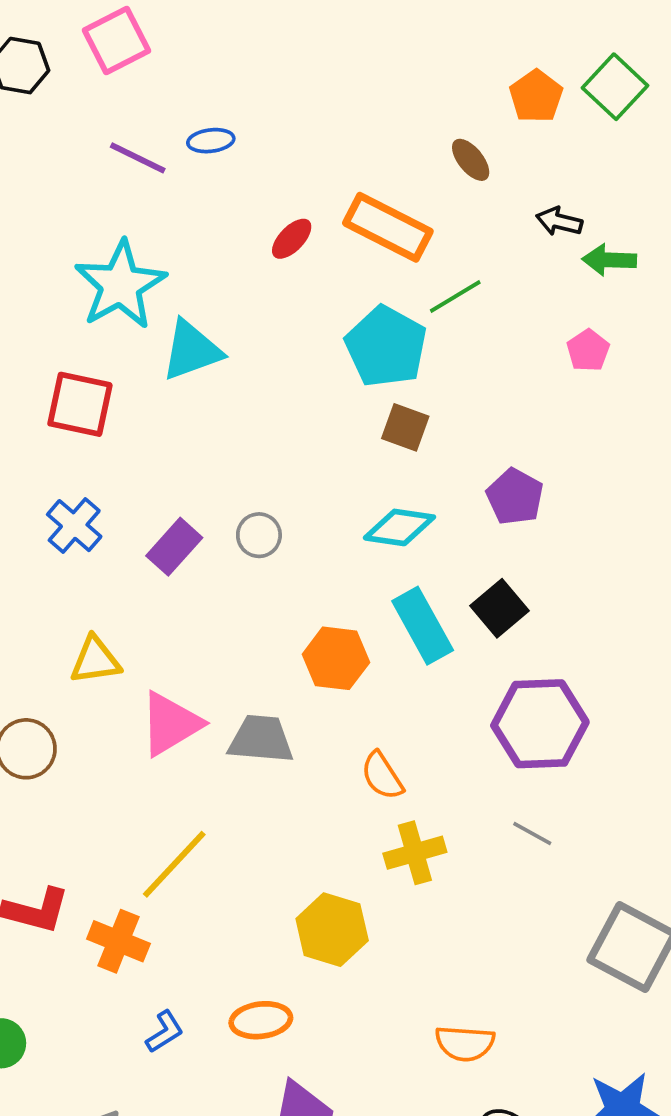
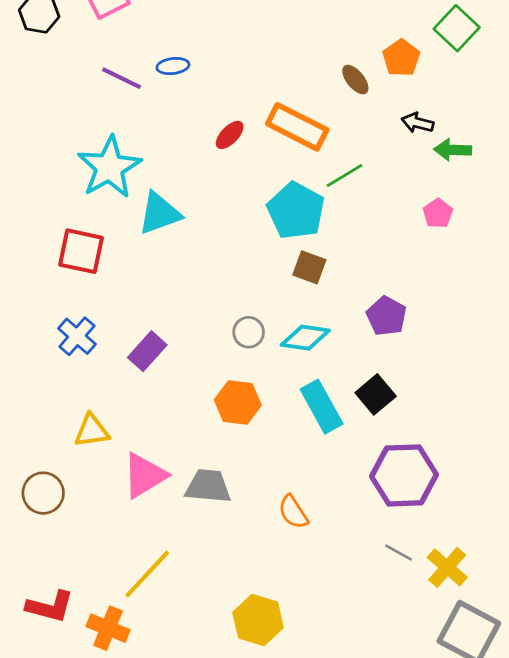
orange pentagon: (536, 96) -> (401, 58), moved
gray circle: (259, 535) -> (249, 332), moved
orange hexagon: (336, 658) -> (238, 402), moved
yellow cross: (415, 853) -> (447, 567), moved, turned -33

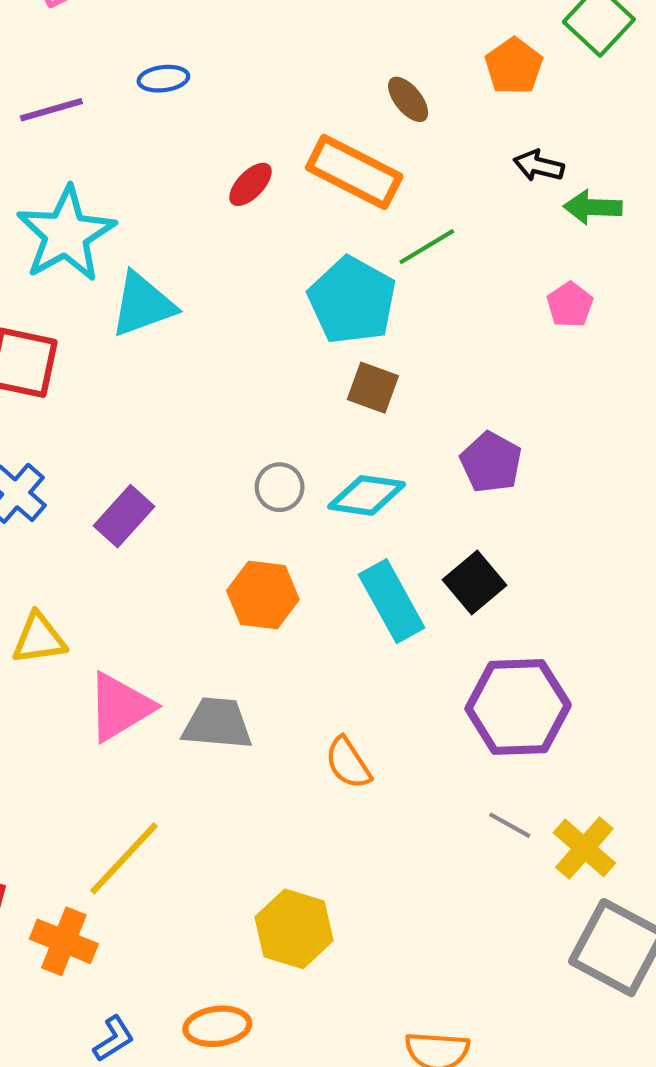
purple line: (122, 78) -> (51, 110), moved, turned -42
brown ellipse: (355, 80) -> (408, 99), moved

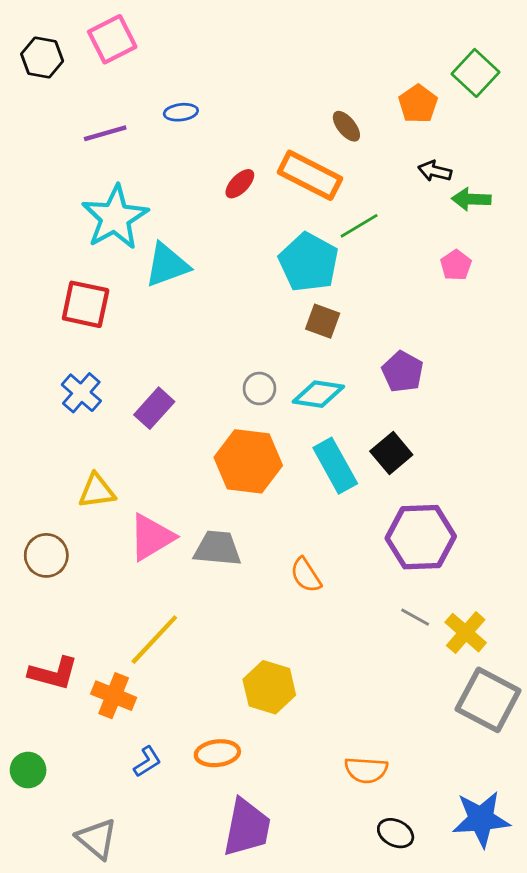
orange hexagon: (263, 595) -> (248, 461), size x1.4

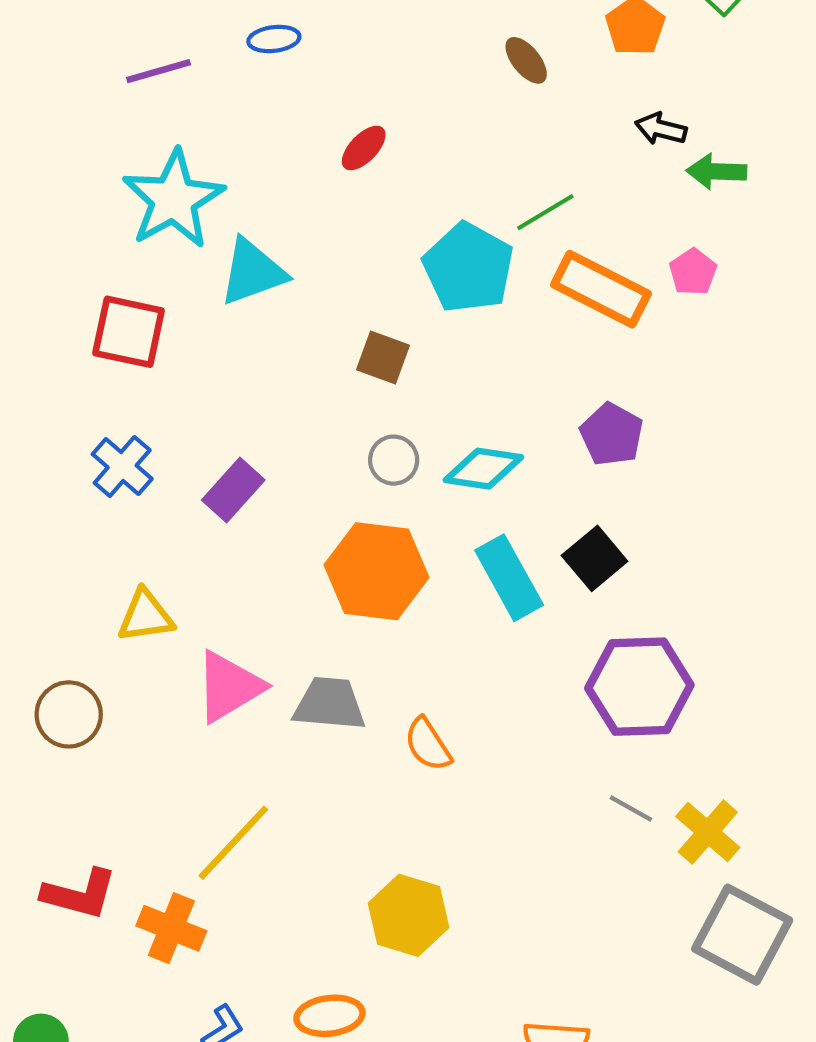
orange rectangle: (310, 175) -> (601, 289), moved
brown square: (323, 321) -> (383, 357), moved
orange semicircle: (306, 575) -> (428, 744), moved

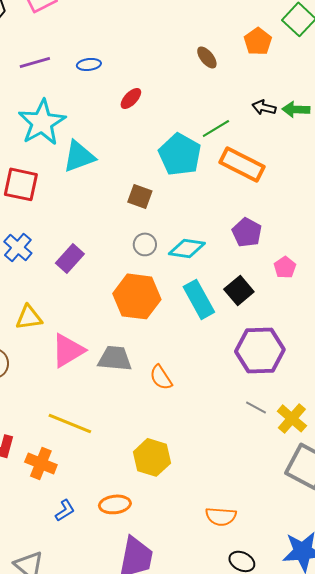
blue ellipse: (274, 39) -> (89, 64), moved
black arrow: (661, 129) -> (264, 107), moved
pink pentagon: (693, 272) -> (285, 267), moved
yellow line: (233, 843) -> (70, 423), turned 69

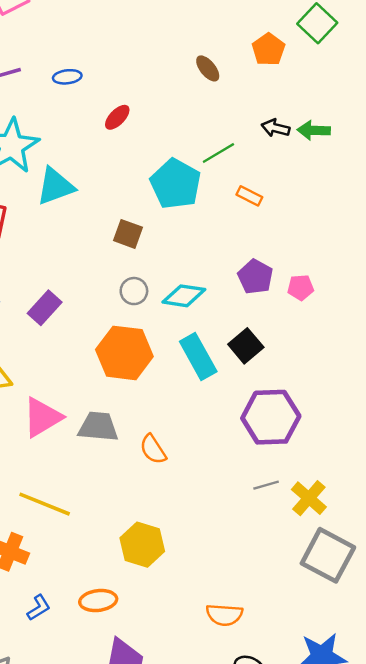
orange rectangle: (242, 164) -> (249, 196), size x0.5
pink pentagon: (285, 267) -> (301, 287), moved, turned 30
gray line: (256, 407) -> (266, 485), turned -45

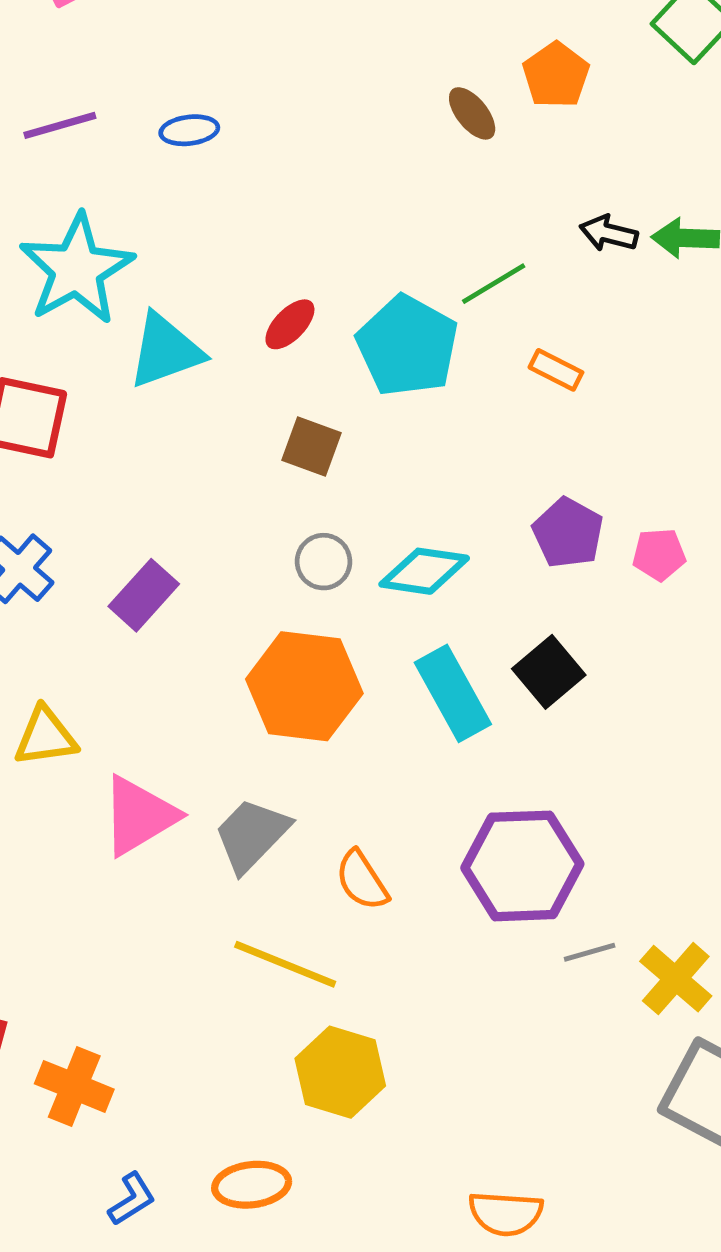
orange pentagon: (268, 49) -> (556, 75), moved
red ellipse: (117, 117) -> (290, 324), moved
purple hexagon: (271, 417) -> (522, 866), moved
gray trapezoid: (98, 427) -> (252, 835), turned -51
yellow line: (45, 504) -> (285, 964), moved

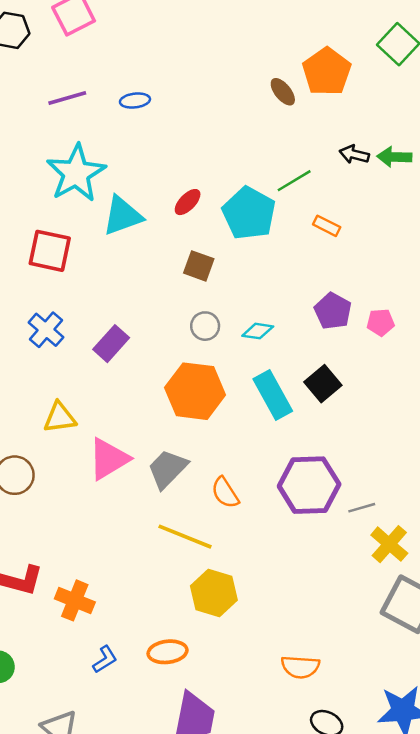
orange pentagon: (556, 75) -> (327, 72), size x1.4
cyan diamond: (424, 571) -> (258, 331), size x0.7
gray line: (590, 952) -> (362, 508), moved

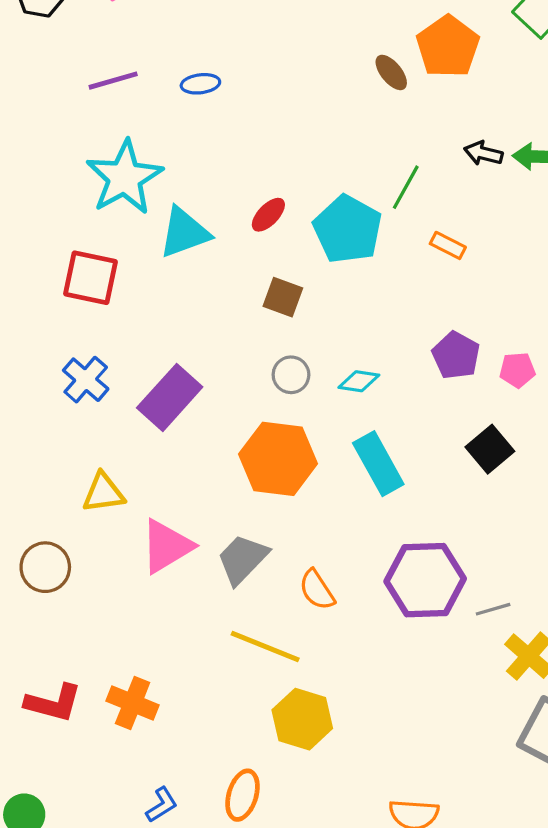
green line: (294, 181) -> (406, 187), turned -30
purple rectangle: (111, 344) -> (170, 397), size x1.4
black square: (323, 384) -> (490, 449), moved
orange cross: (75, 600) -> (133, 703), moved
orange ellipse: (168, 652) -> (242, 795), turned -66

